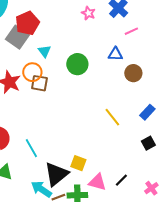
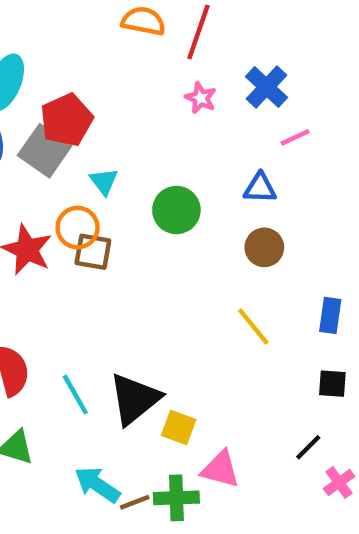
brown circle: (133, 73) -> (264, 247), moved
blue rectangle: (147, 112) -> (330, 315), turned -35
black square: (148, 143) -> (332, 384), turned 32
black triangle: (56, 174) -> (135, 399), moved
black line: (121, 180) -> (308, 447), moved

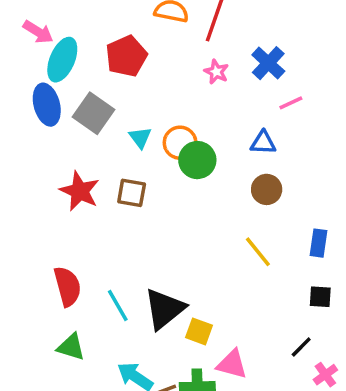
red pentagon: (67, 120) -> (126, 56), moved
orange circle: (78, 228) -> (180, 143), moved

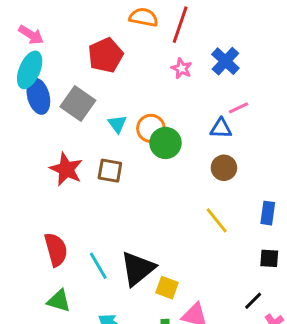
cyan ellipse: (62, 60) -> (30, 70), moved
pink line: (291, 103) -> (239, 108), moved

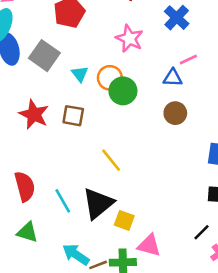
pink star: (182, 68) -> (129, 39), moved, size x1.5
yellow line: (217, 220) -> (111, 160), moved

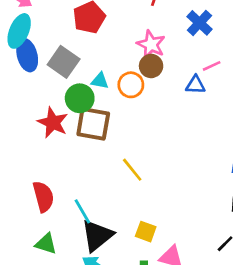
cyan triangle: (80, 74) -> (100, 81), turned -42
green circle: (123, 91) -> (80, 98), moved
brown circle: (175, 113) -> (151, 66), moved
brown square: (73, 116) -> (93, 124), size x1.5
black triangle: (98, 203) -> (97, 236), moved

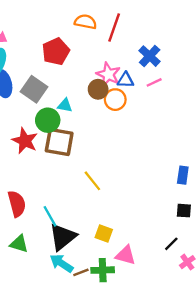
brown circle: (151, 66) -> (98, 89), moved
pink line: (212, 66) -> (154, 82), moved
orange circle: (131, 85) -> (115, 100), moved
blue triangle: (195, 85) -> (126, 80), moved

